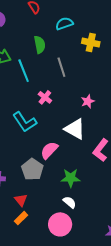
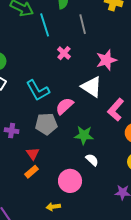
pink star: (88, 101) -> (106, 60), size x1.5
cyan L-shape: (25, 122) -> (38, 90), moved
gray pentagon: (32, 169) -> (46, 124), turned 30
white semicircle: (69, 202) -> (92, 160), moved

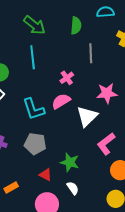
cyan line: (45, 25) -> (33, 57), moved
white triangle: (92, 87) -> (87, 116), turned 30
pink semicircle: (64, 106) -> (61, 101), moved
red triangle: (33, 154) -> (46, 175), moved, turned -40

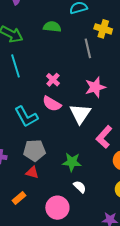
green semicircle: (76, 26) -> (52, 27), turned -78
gray line: (91, 53) -> (88, 48), moved
pink semicircle: (61, 101) -> (52, 104), turned -108
red triangle: (46, 175) -> (32, 172), moved

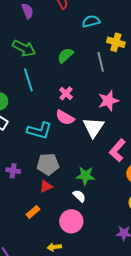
green semicircle: (52, 27) -> (65, 55), moved, turned -48
cyan L-shape: (26, 117) -> (40, 131), turned -45
red triangle: (32, 172) -> (46, 186), turned -40
white semicircle: (80, 187) -> (79, 196), moved

